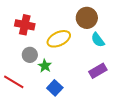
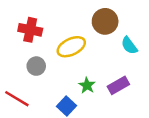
cyan semicircle: (98, 40) -> (129, 46), moved
green star: (45, 66) -> (87, 85), moved

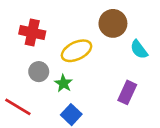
green star: (87, 85) -> (63, 83), moved
purple rectangle: (118, 85) -> (127, 92), turned -35

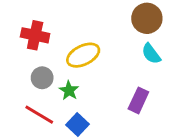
brown circle: (113, 23) -> (147, 18), moved
red line: (18, 107) -> (39, 115), moved

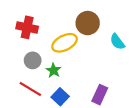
brown circle: (147, 18) -> (88, 23), moved
purple rectangle: (138, 100) -> (100, 95), moved

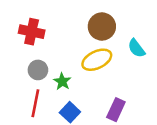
yellow ellipse: (65, 43) -> (97, 60), moved
red line: (30, 89) -> (35, 103), turned 70

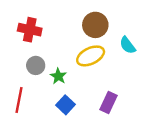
red line: (35, 103) -> (19, 100), moved

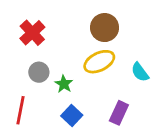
red cross: (30, 30) -> (32, 33), turned 35
cyan semicircle: (128, 45) -> (140, 72), moved

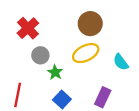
gray circle: (39, 72) -> (40, 55), moved

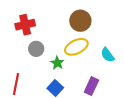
red cross: (28, 28) -> (25, 25), turned 30
green star: (55, 72) -> (57, 63), moved

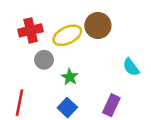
yellow ellipse: (76, 47) -> (67, 35), moved

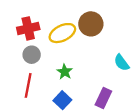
gray circle: (44, 60) -> (32, 55), moved
red line: (20, 103) -> (28, 85), moved

